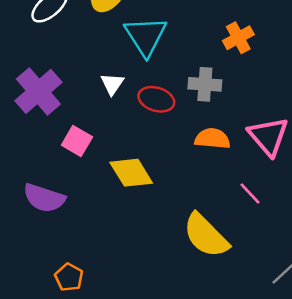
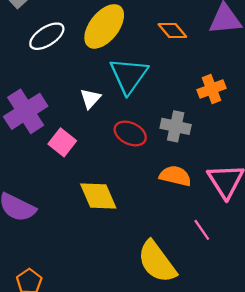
white triangle: (112, 84) -> (90, 99), moved
pink square: (77, 141) -> (62, 142), moved

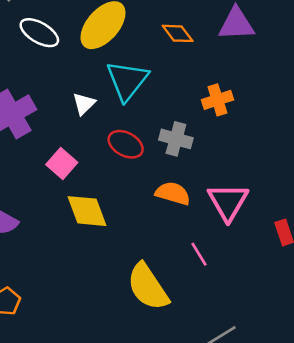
white ellipse: (47, 36) -> (39, 33), turned 60
pink square: (62, 142) -> (62, 163), moved

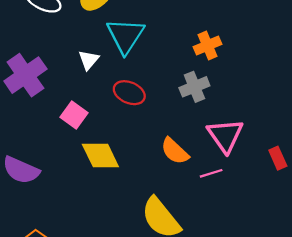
gray cross: (176, 139) -> (194, 87), moved, turned -32
orange semicircle: (173, 193) -> (175, 151), moved, turned -148
pink line: (199, 254) -> (211, 173), moved, turned -70

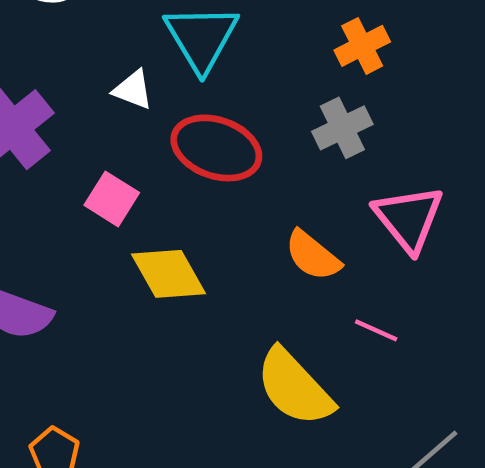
white triangle: (89, 60) -> (133, 90), turned -45
red ellipse: (129, 93) -> (216, 148), size x1.4
pink line: (211, 173) -> (376, 330), moved, turned 45

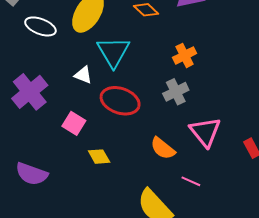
yellow diamond: (169, 274) -> (99, 157), size x0.7

